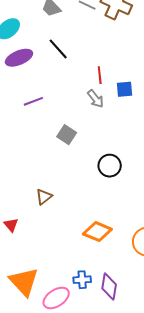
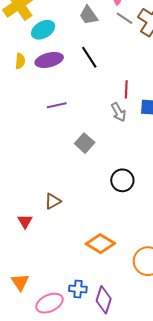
red triangle: (11, 225) -> (25, 221), moved
orange triangle: (24, 282) -> (20, 282), size x0.6

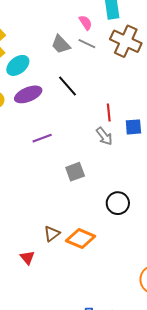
gray line: (124, 18) -> (87, 44), moved
gray square: (85, 143) -> (75, 172), turned 36
orange diamond: (100, 244) -> (81, 239), moved

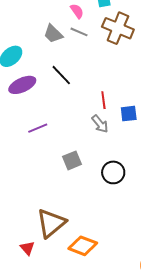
black circle: (118, 203) -> (113, 172), moved
brown triangle: (52, 234) -> (51, 223), size x1.8
orange diamond: (81, 239) -> (83, 246), moved

